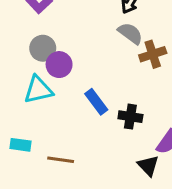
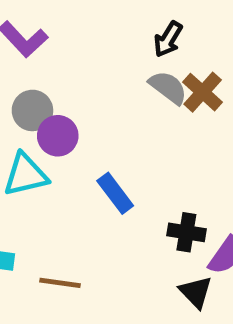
brown cross: (153, 54) -> (203, 92), moved, turned -30
black cross: (130, 117) -> (186, 232), moved

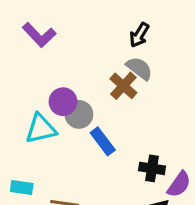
brown cross: (203, 92) -> (123, 86), moved
gray circle: (32, 110) -> (79, 114), moved

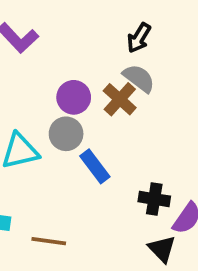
purple circle: (63, 102) -> (74, 97), moved

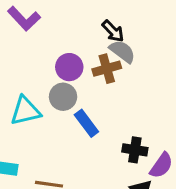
black arrow: (139, 38) -> (113, 31), moved, turned -75
brown cross: (120, 99) -> (107, 69), turned 32

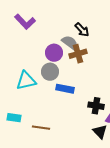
gray semicircle: (122, 51) -> (70, 43), moved
blue rectangle: (86, 123) -> (65, 89), turned -42

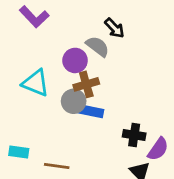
brown cross: (78, 54) -> (86, 84), moved
gray circle: (50, 72) -> (74, 101), moved
cyan triangle: (26, 81) -> (36, 83), moved, turned 35

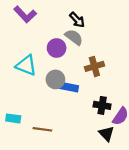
black arrow: (114, 28) -> (77, 20), moved
brown cross: (86, 84) -> (94, 66), moved

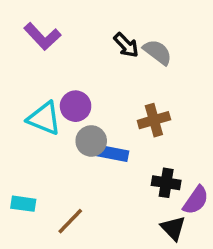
gray semicircle: (74, 37) -> (157, 52), moved
purple circle: (57, 48) -> (76, 106), moved
brown line: (42, 129) -> (70, 221), turned -54

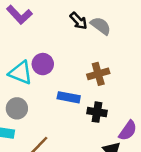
gray circle: (91, 141) -> (17, 108), moved
black cross: (166, 183) -> (97, 112), moved

